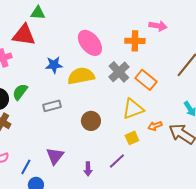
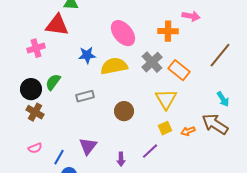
yellow triangle: (133, 109) -> (166, 99), turned -40
orange arrow: (155, 126) -> (188, 131), moved

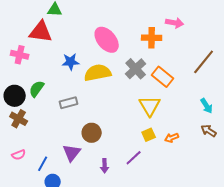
pink cross: (36, 48) -> (20, 55), turned 30
brown circle: (124, 111) -> (92, 133), moved
brown arrow: (215, 124) -> (209, 131), moved, size x0.6

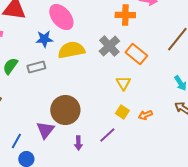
pink ellipse: (107, 40) -> (61, 17), moved
gray rectangle: (69, 103) -> (36, 67), moved
yellow triangle: (150, 106) -> (123, 83), size x0.7
brown circle: (92, 133) -> (65, 110), size x1.5
yellow square: (149, 135) -> (122, 112), turned -32

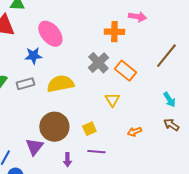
yellow semicircle: (71, 50) -> (60, 84), moved
yellow square: (122, 112) -> (89, 129), moved, turned 32
purple line: (107, 135) -> (96, 152), turned 48

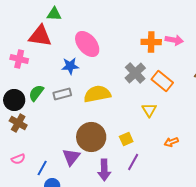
pink arrow: (137, 17) -> (174, 40), moved
purple line: (96, 152) -> (133, 162), turned -66
purple arrow: (67, 160) -> (104, 170), size x1.5

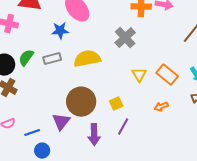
orange rectangle: (162, 81) -> (167, 75), moved
blue line: (42, 168) -> (32, 133), turned 42

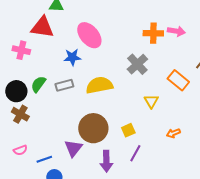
orange rectangle: (167, 75) -> (178, 80), moved

